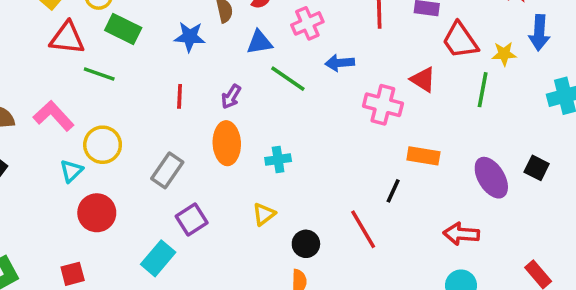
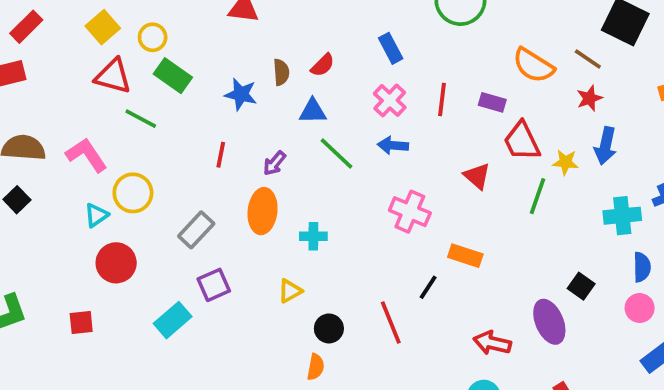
pink cross: (307, 23) -> (390, 100), moved, turned -32
pink cross: (383, 105) -> (410, 212), moved
purple ellipse: (491, 178) -> (549, 322), moved

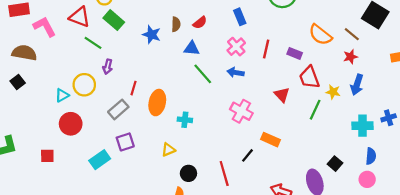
pink L-shape: (86, 155) -> (45, 27), moved
red line: (221, 155) -> (134, 88), moved
purple arrow: (274, 163) -> (108, 67), moved, turned -32

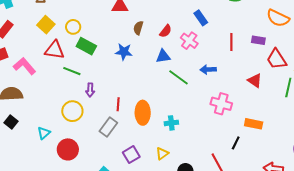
brown semicircle: (176, 24) -> (138, 28), moved, turned -152
pink cross: (236, 47) -> (189, 41), moved
cyan triangle: (62, 95) -> (44, 133), moved
purple square: (125, 142) -> (131, 155), moved

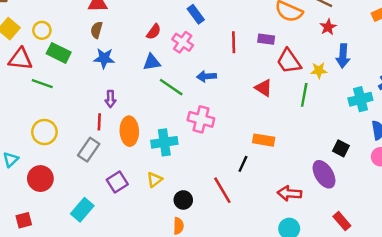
brown semicircle: (138, 28) -> (96, 30), moved
purple arrow: (90, 90) -> (110, 99), moved
pink cross: (221, 104) -> (201, 119), moved
cyan cross: (171, 123) -> (164, 142), size x1.5

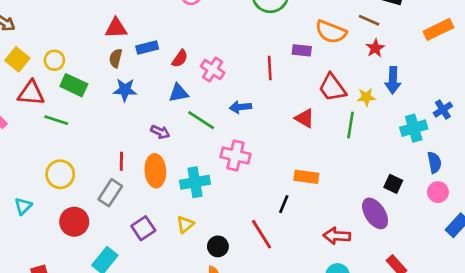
blue rectangle: (196, 14) -> (147, 48), moved, turned -66
purple rectangle: (266, 39) -> (302, 50), moved
purple arrow: (110, 99) -> (160, 132), moved, turned -63
red circle: (40, 179) -> (74, 222), moved

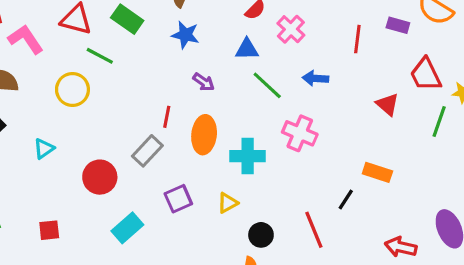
purple arrow: (160, 132) -> (204, 82), moved
yellow circle: (60, 174) -> (72, 90), moved

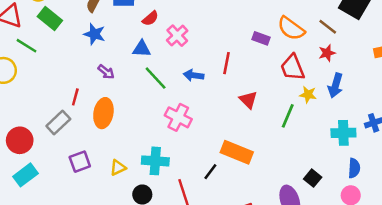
red line: (357, 39) -> (226, 63), moved
red trapezoid: (426, 75) -> (293, 68), moved
cyan cross: (248, 156) -> (155, 161), moved
orange rectangle: (377, 172) -> (237, 152), size x1.4
cyan rectangle: (127, 228) -> (25, 175), moved

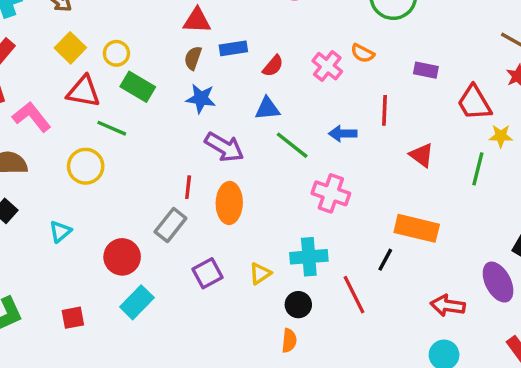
orange semicircle: (291, 28) -> (363, 53), moved, size x0.6
pink cross: (177, 36) -> (327, 66), moved
purple arrow: (106, 72) -> (224, 147), size x1.6

